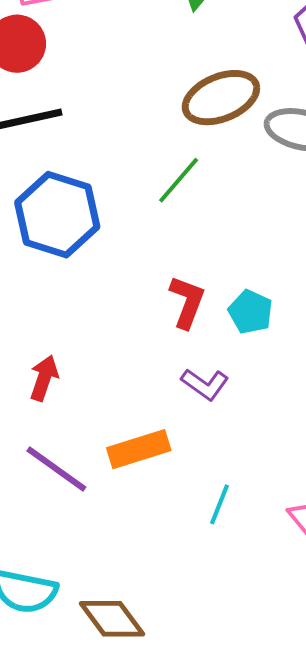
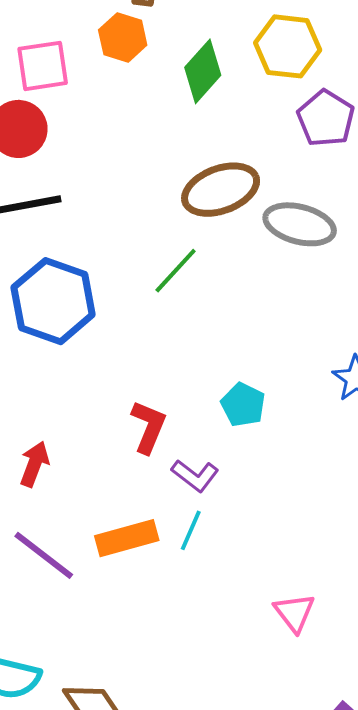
red L-shape: (187, 302) -> (148, 427), moved
cyan line: (219, 504) -> (191, 530), moved

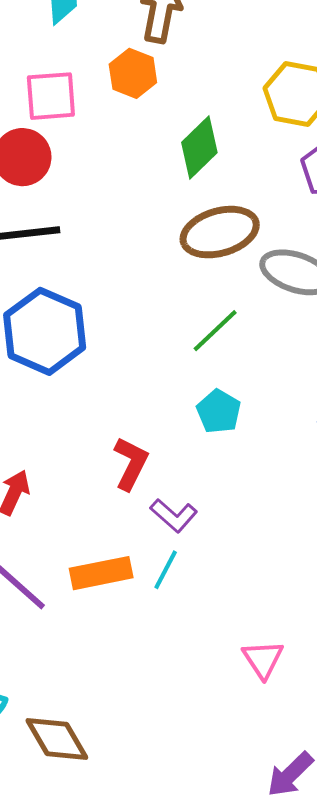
green diamond: (203, 71) -> (199, 148), moved
green line: (176, 271) -> (215, 331), moved
cyan pentagon: (243, 405) -> (219, 411), moved

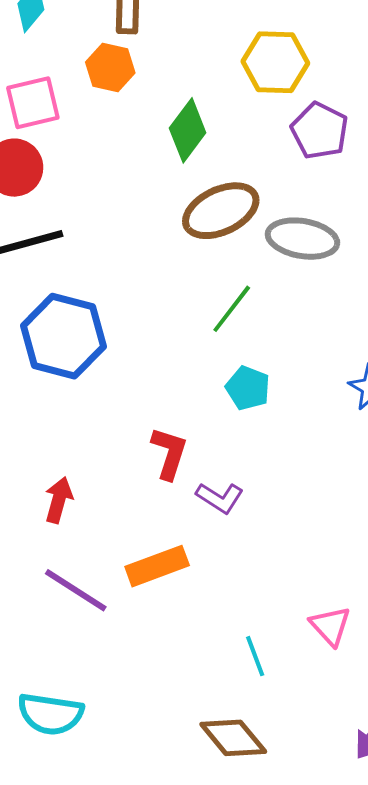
cyan line: (166, 570) -> (255, 656), moved, turned -39
brown diamond: (57, 739) -> (233, 738), moved

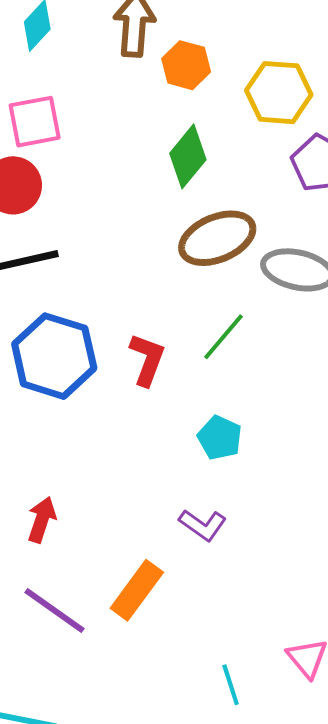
orange hexagon: (110, 68) -> (186, 65), moved
cyan pentagon: (248, 388) -> (220, 438), moved
red L-shape: (169, 453) -> (147, 359), moved
orange rectangle: (157, 566) -> (137, 590), turned -36

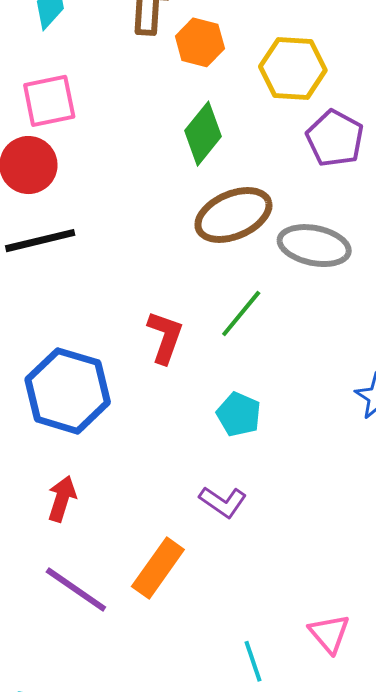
blue hexagon: (54, 356) -> (68, 391), moved

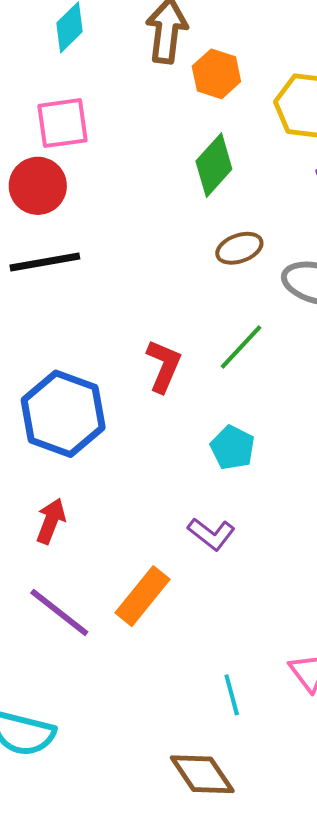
brown ellipse: (233, 215) -> (239, 248), size x0.6

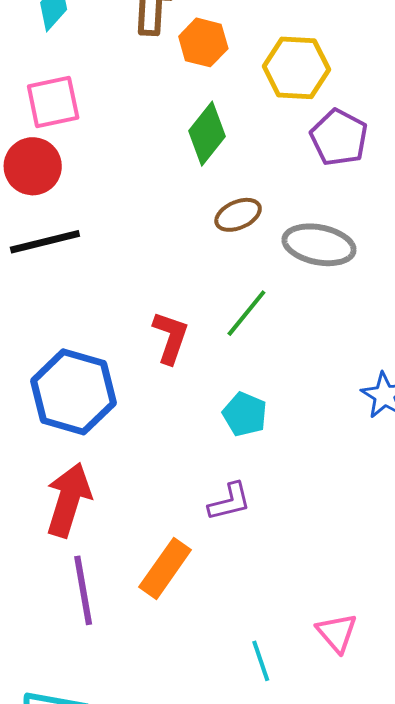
red arrow: (51, 521) -> (68, 500), size x1.6
purple L-shape: (211, 534) -> (230, 502), turned -48
purple line: (59, 612) -> (83, 590), turned 46

